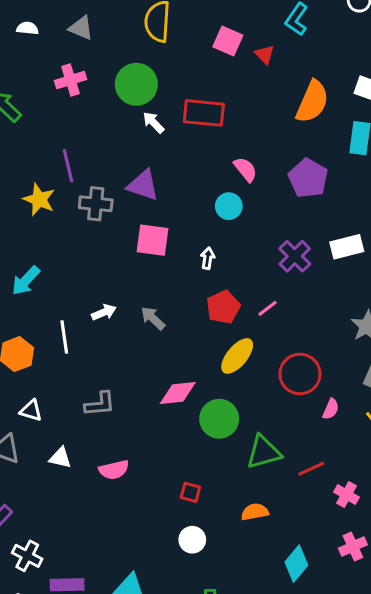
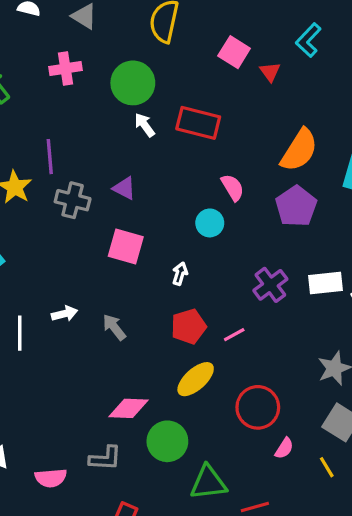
orange semicircle: (312, 102) -> (299, 150), moved
purple triangle: (143, 185) -> (124, 188), size x0.7
gray L-shape: (100, 404) -> (105, 458), moved

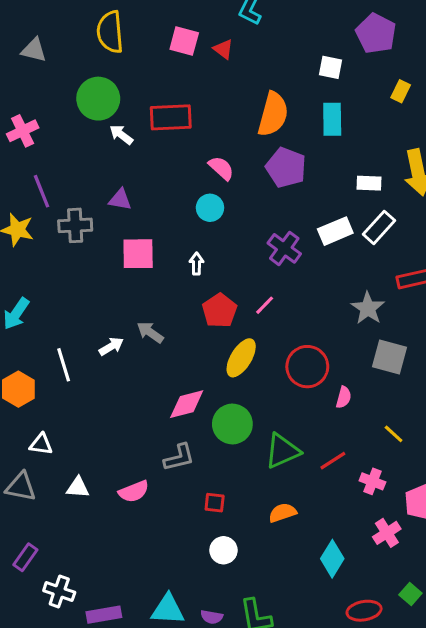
pink cross: (66, 68) -> (23, 131), moved
white arrow: (65, 314) -> (111, 346), moved
yellow line: (327, 467) -> (394, 434), moved

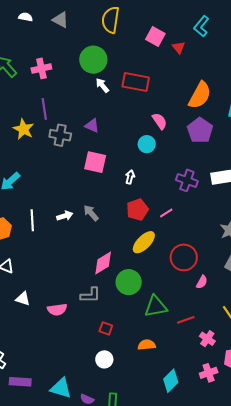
purple cross: (284, 248) -> (187, 180), turned -30
pink diamond: (187, 404) -> (103, 263), turned -30

